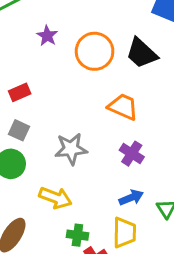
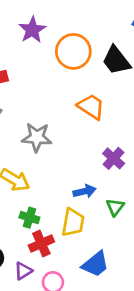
purple star: (47, 36) -> (32, 30), size x1.4
purple cross: (132, 154) -> (114, 158), moved

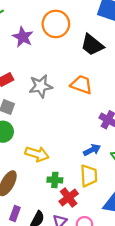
orange circle: (73, 51) -> (56, 24), moved
gray star: (37, 137) -> (41, 86), moved

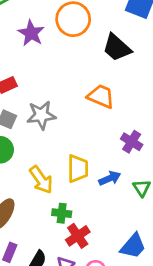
gray star: (41, 86) -> (41, 115), moved
yellow arrow: (37, 154) -> (41, 180), turned 35
yellow trapezoid: (89, 176) -> (78, 169), moved

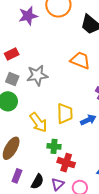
purple star: (31, 33) -> (28, 16), turned 30
red cross: (78, 236) -> (66, 163), turned -36

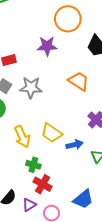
purple star: (28, 16) -> (47, 46), moved
yellow trapezoid: (65, 114) -> (51, 133), turned 115

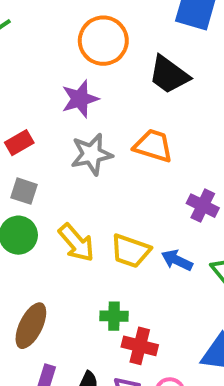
gray star: (31, 88) -> (92, 154), moved
yellow arrow: (22, 137) -> (76, 243), moved
blue arrow: (75, 145) -> (177, 260), turned -126

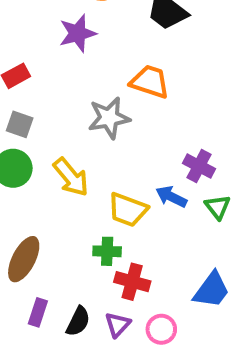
gray star: (92, 154) -> (109, 118), moved
purple cross: (203, 206) -> (199, 166), moved
yellow trapezoid: (131, 251) -> (128, 210), moved

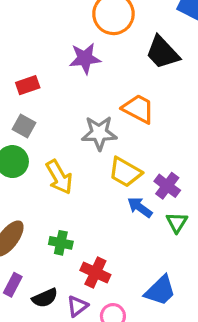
yellow trapezoid: (128, 210) -> (125, 172), moved
green cross: (107, 251) -> (61, 243), moved
black semicircle: (78, 321) -> (45, 298), turned 30

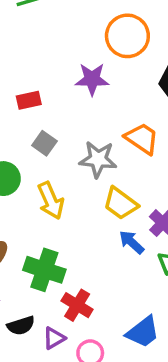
gray square: (24, 126) -> (44, 143), moved
green cross: (61, 243) -> (44, 270), size x1.6

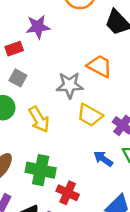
purple star: (92, 79) -> (38, 27), moved
gray square: (44, 143) -> (18, 78), moved
blue arrow: (132, 242) -> (103, 159), moved

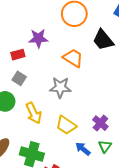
orange trapezoid: (100, 66) -> (73, 58), moved
yellow trapezoid: (90, 115) -> (66, 125), moved

